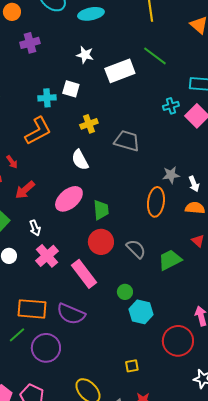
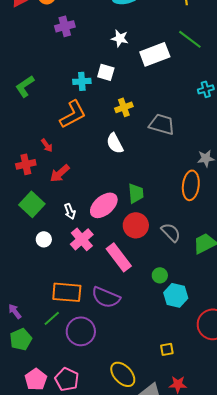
pink ellipse: (69, 199) -> (104, 205), moved

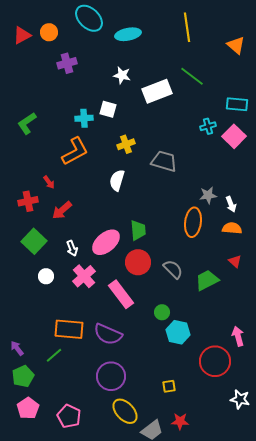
white semicircle: (115, 143) -> (117, 180), turned 45
purple circle: (81, 331) -> (111, 376), moved
pink pentagon: (36, 379) -> (28, 408), moved

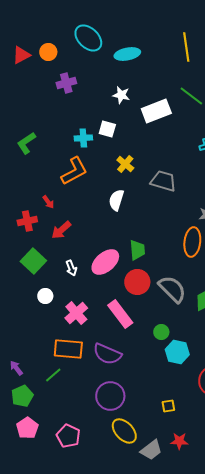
yellow cross: (126, 144) -> (125, 164), turned -30
gray semicircle: (173, 269) -> (172, 289), size x1.4
pink cross: (84, 276) -> (76, 313), moved

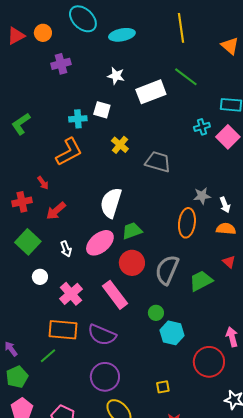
white semicircle: (116, 200) -> (111, 203), moved, size x1.4
green trapezoid: (137, 250) -> (132, 231), turned -105
gray semicircle: (172, 289) -> (167, 270), turned -112

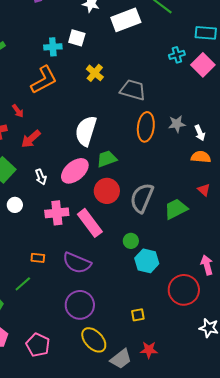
orange ellipse: (187, 223) -> (146, 127), moved
pink cross: (71, 294) -> (57, 213), moved, turned 35
orange rectangle: (63, 330) -> (38, 258), size x0.5

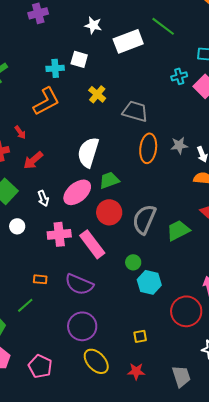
red star: (149, 350) -> (136, 371), moved
gray trapezoid: (121, 359) -> (181, 376), moved, turned -70

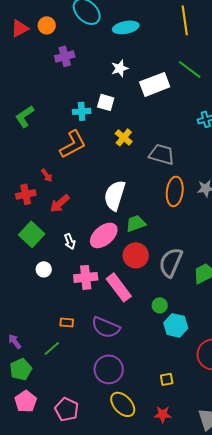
white star: (93, 25) -> (120, 68), turned -30

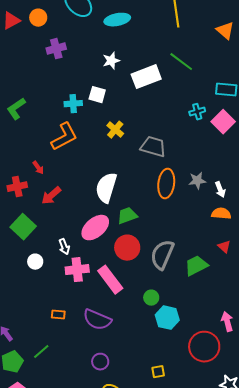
white arrow: (70, 241) -> (64, 247), moved
green line: (52, 348) -> (41, 352), moved
purple circle: (109, 369) -> (100, 362), size x0.6

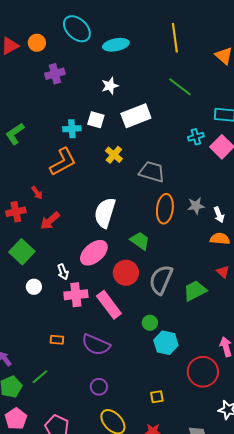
white rectangle: (146, 77) -> (136, 116), moved
green trapezoid: (127, 216) -> (140, 241), moved, turned 55

